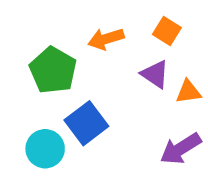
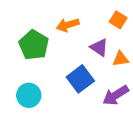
orange square: (167, 31) -> (118, 20), moved
blue square: (86, 123) -> (80, 79), moved

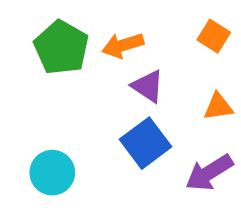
green pentagon: (34, 45) -> (61, 48), moved
purple triangle: (99, 47) -> (148, 86), moved

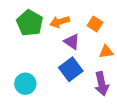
orange square: (214, 36) -> (95, 24), moved
purple arrow: (209, 173) -> (102, 84), turned -70

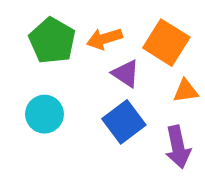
orange square: (95, 24) -> (166, 43), size x1.6
cyan circle: (25, 84) -> (44, 114), moved

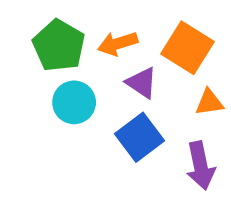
cyan circle: (44, 114) -> (74, 102), moved

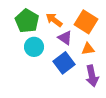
orange arrow: (118, 43) -> (54, 20), turned 54
orange triangle: (209, 102) -> (88, 49), moved

